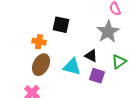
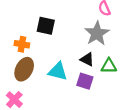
black triangle: (91, 56) -> (87, 59), moved
green triangle: (119, 62) -> (109, 66), turned 35

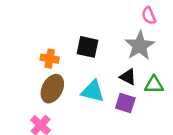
black square: (46, 26) -> (88, 47), moved

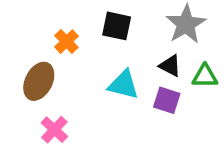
orange cross: (50, 59) -> (66, 42), turned 36
brown ellipse: (52, 89) -> (39, 81), moved

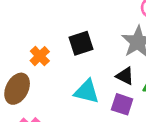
black square: (117, 26) -> (81, 43), turned -30

